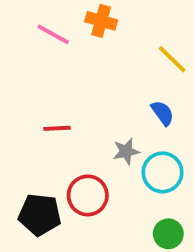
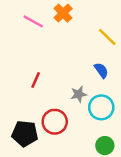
orange cross: (101, 21) -> (63, 13), turned 30
red line: (57, 128) -> (36, 80), turned -63

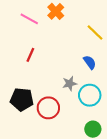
red line: (36, 80) -> (30, 55), moved
black pentagon: (25, 134) -> (22, 99), moved

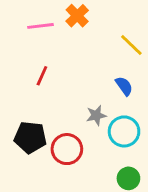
pink line: (29, 19) -> (41, 26), turned -36

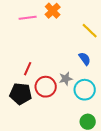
red line: (42, 76) -> (28, 69), moved
red circle: (67, 149) -> (46, 87), moved

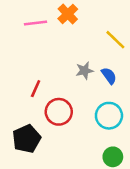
gray star: (66, 79) -> (84, 71), moved
black pentagon: (21, 94) -> (27, 139), moved, turned -30

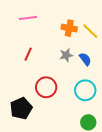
orange cross: (68, 14) -> (69, 28), moved, turned -35
red line: (36, 89) -> (28, 54), moved

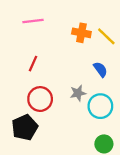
gray star: (66, 55) -> (78, 93), moved
red circle: (46, 87) -> (40, 99), moved

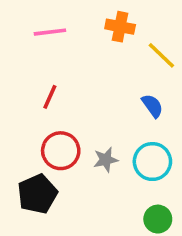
orange cross: (81, 33) -> (120, 27), moved
gray star: (78, 93) -> (106, 160), moved

